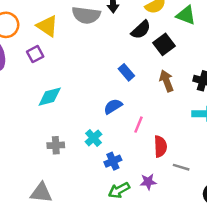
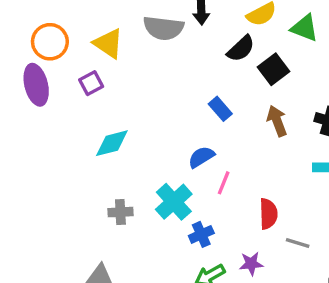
pink line: (138, 125) -> (224, 183), moved
cyan cross: (93, 138) -> (174, 202), size x1.5

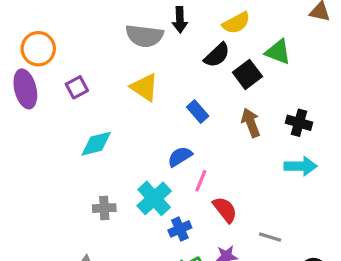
green triangle: (304, 28) -> (278, 52), moved
yellow triangle: (108, 43) -> (144, 87), moved
red semicircle: (268, 214) -> (225, 210), moved, turned -36

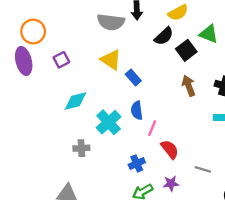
blue rectangle: (198, 111) -> (133, 77), moved
blue semicircle: (180, 157) -> (137, 110), turned -66
cyan cross: (154, 198) -> (109, 122), moved

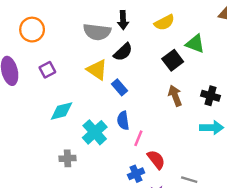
orange circle: (33, 31) -> (32, 30), moved
black semicircle: (164, 36) -> (123, 52), moved
blue cross: (137, 163) -> (136, 174), moved

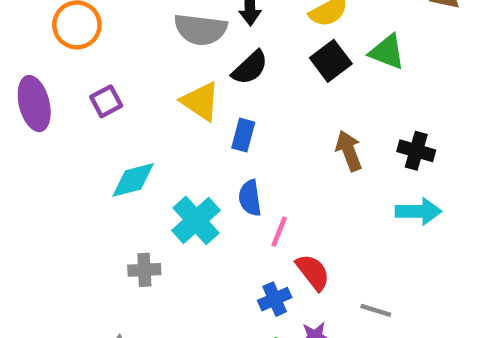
black square: (173, 60) -> (331, 61), moved
blue rectangle: (119, 87) -> (243, 135), turned 56

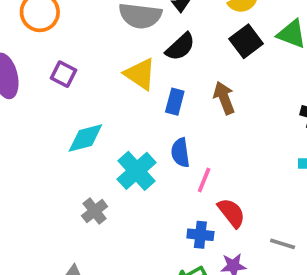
purple square: (106, 101) -> (64, 74), turned -35
brown arrow: (349, 151) -> (224, 98), moved
gray cross: (144, 270) -> (95, 211), turned -35
blue cross: (275, 299) -> (200, 235), turned 30

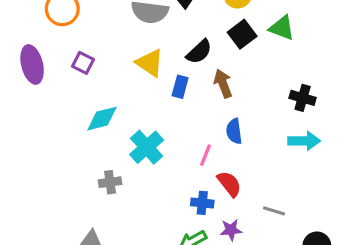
black semicircle: (180, 47) -> (199, 52), moved
blue semicircle: (180, 153) -> (234, 131), moved
gray cross: (95, 211) -> (110, 182), turned 30

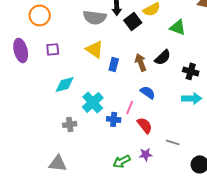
black square: (242, 34) -> (133, 21), moved
black semicircle: (199, 52) -> (163, 57), moved
purple square: (83, 63) -> (53, 49), turned -32
blue semicircle: (234, 131) -> (148, 92), turned 133
blue cross: (202, 203) -> (114, 119), moved

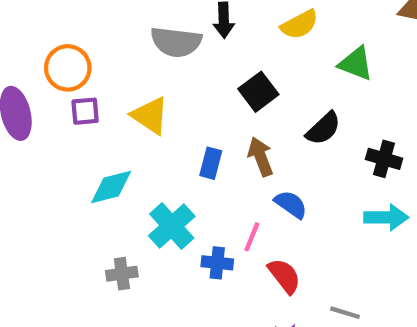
orange circle: (40, 15) -> (68, 68), moved
black square: (133, 21) -> (258, 92), moved
yellow triangle: (95, 49) -> (150, 116), moved
brown arrow: (141, 62) -> (261, 157), moved
blue rectangle: (114, 64) -> (211, 163), moved

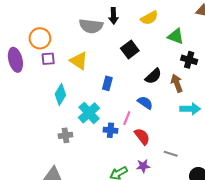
black semicircle: (323, 129) -> (153, 76), moved
brown arrow: (261, 157) -> (177, 83), moved
black cross: (384, 159) -> (189, 60), moved
cyan diamond: (111, 187) -> (60, 95), turned -45

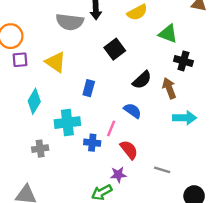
cyan cross: (89, 113) -> (67, 123), turned 35
purple star: (143, 166) -> (118, 175), moved

